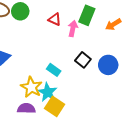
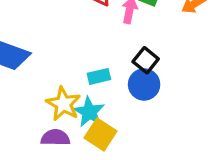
blue circle: (108, 65) -> (144, 84), moved
cyan rectangle: (54, 70) -> (99, 76), turned -48

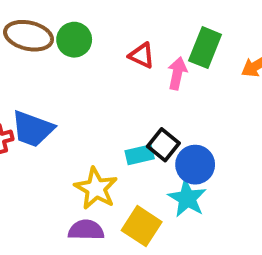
black square: (146, 60) -> (163, 145), moved
cyan star: (89, 112) -> (187, 198), moved

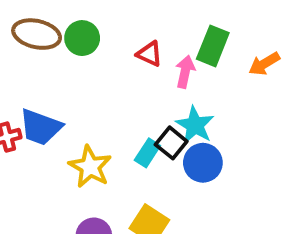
cyan rectangle: (140, 155) -> (147, 153), turned -44
yellow star: (96, 188) -> (90, 167), moved
cyan star: (187, 198) -> (195, 125), moved

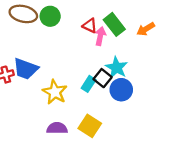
green rectangle: (213, 46) -> (114, 24), moved, turned -60
orange arrow: (264, 64) -> (146, 29), moved
pink arrow: (185, 72) -> (100, 36), moved

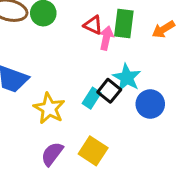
green rectangle: (114, 24) -> (124, 23), turned 45
blue circle: (121, 90) -> (150, 104), moved
purple semicircle: (57, 128) -> (52, 154), turned -54

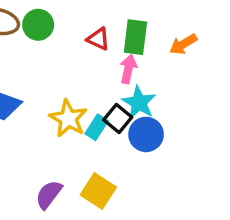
pink arrow: (106, 38) -> (128, 69), moved
blue circle: (150, 104) -> (146, 134), moved
yellow star: (49, 108) -> (68, 119), moved

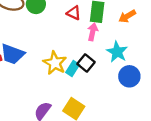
cyan star: (139, 103) -> (117, 52), moved
blue circle: (146, 134) -> (129, 76), moved

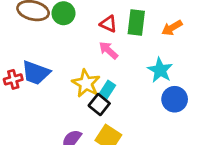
pink arrow: (93, 32) -> (108, 50), moved, turned -60
black square: (86, 63) -> (99, 105), moved

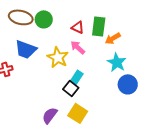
orange arrow: (172, 28) -> (113, 38), moved
blue trapezoid: (36, 73) -> (26, 49), moved
yellow star: (86, 83) -> (58, 57), moved

